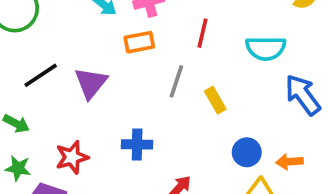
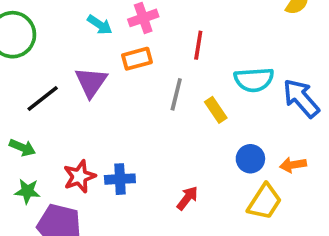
cyan semicircle: (266, 48) -> (254, 80), moved
purple triangle: (91, 83) -> (91, 82), moved
blue cross: (137, 144) -> (120, 179), moved

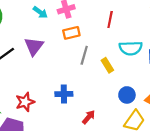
red line: (198, 45) -> (110, 20), moved
orange rectangle: (137, 59) -> (71, 33), moved
blue cross: (120, 179) -> (64, 94), moved

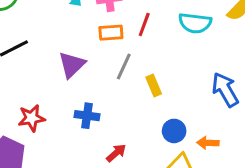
red line: (110, 20) -> (144, 25), moved
purple triangle: (34, 46) -> (72, 65), moved
cyan semicircle: (131, 48) -> (195, 23), moved

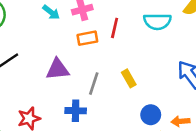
purple triangle: (72, 65) -> (58, 69), turned 45
gray line: (124, 66) -> (94, 84), moved

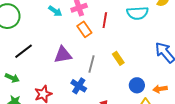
orange rectangle: (87, 38) -> (84, 29), turned 70
blue cross: (76, 111) -> (79, 86), turned 35

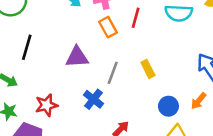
black line: (24, 51) -> (27, 47), turned -42
orange arrow: (160, 89) -> (199, 101), moved, turned -48

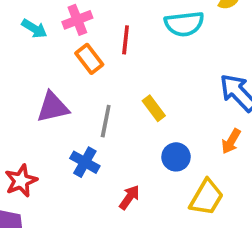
blue circle: (168, 106) -> (176, 157), moved

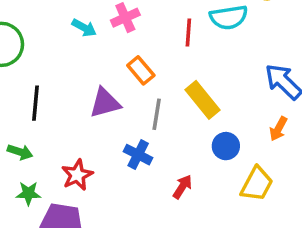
red line: (126, 40) -> (188, 33), moved
orange rectangle: (89, 59) -> (141, 70), moved
yellow rectangle: (154, 108) -> (203, 100), size x1.5

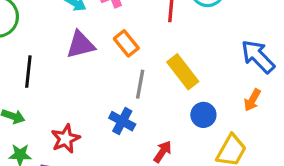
purple triangle: (105, 103) -> (81, 45), moved

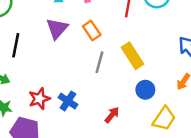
purple triangle: (81, 45) -> (57, 28), turned -40
blue cross: (122, 121) -> (68, 101), moved

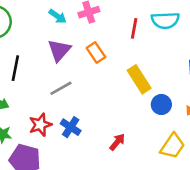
gray line: (99, 62) -> (61, 88), moved, turned 45
blue circle: (145, 90) -> (161, 105), moved

